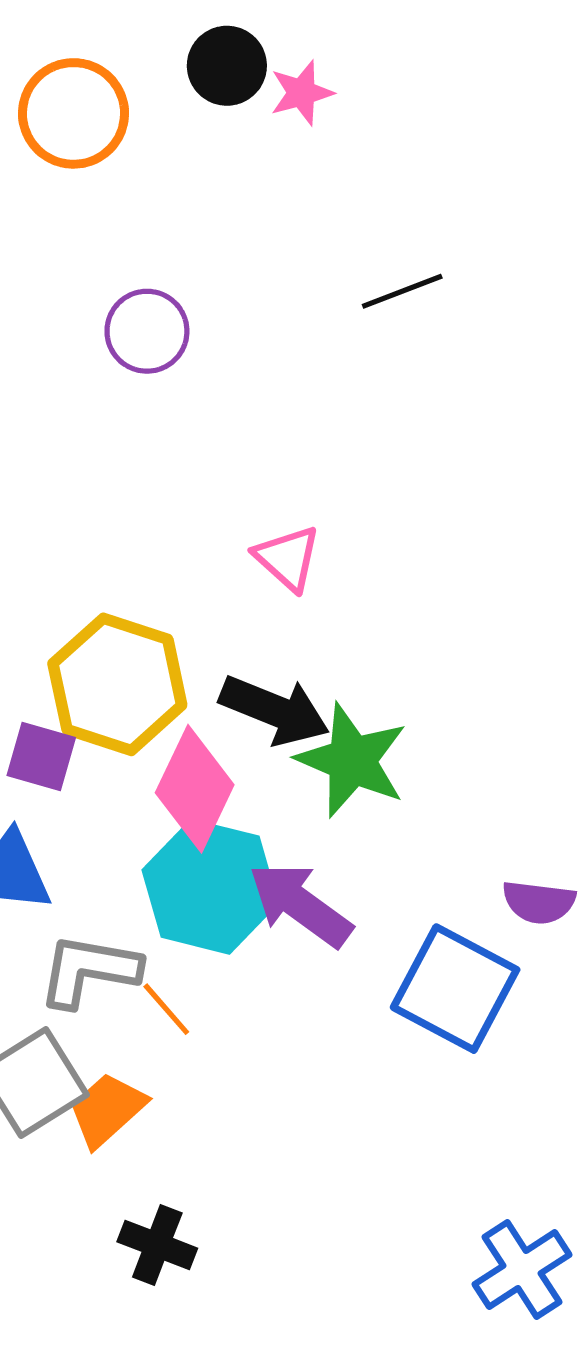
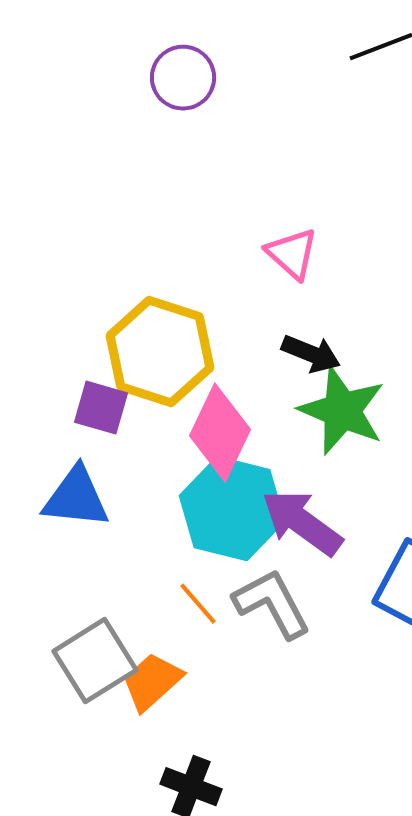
black arrow: (275, 710) -> (311, 354), moved, size x0.7
gray L-shape: (89, 970) -> (272, 604), moved, turned 52

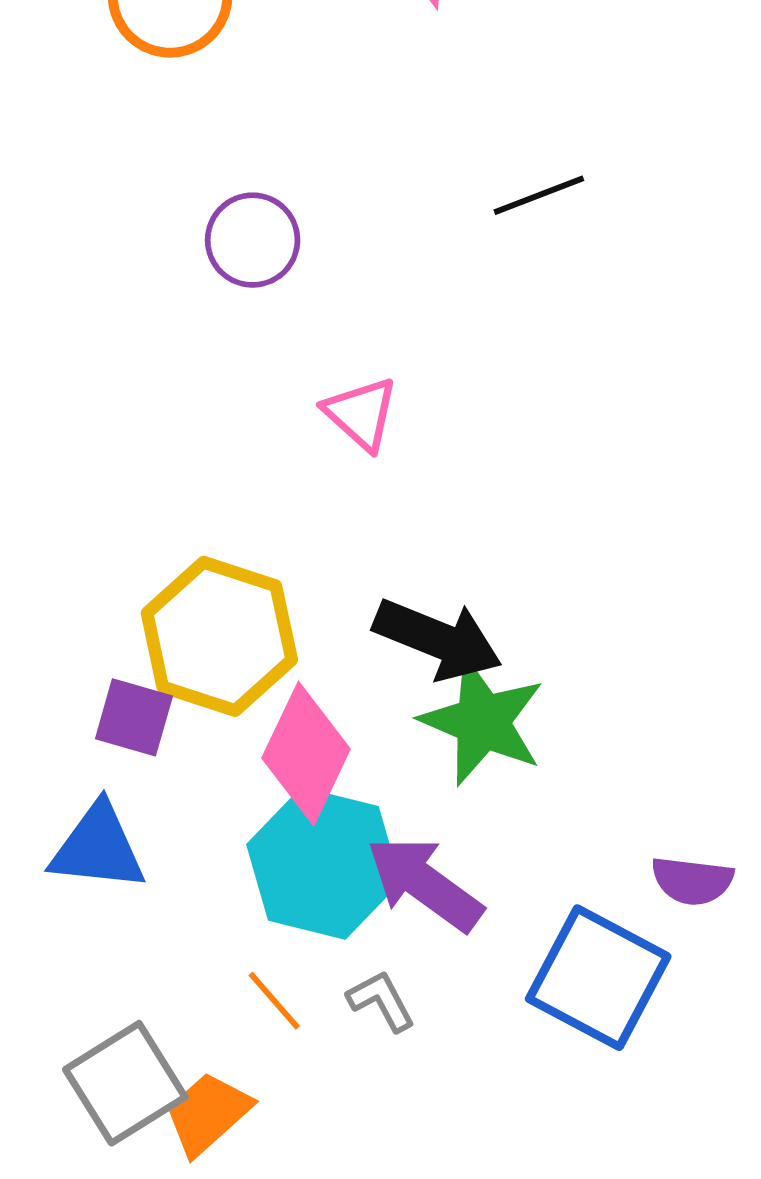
pink triangle: (292, 254) -> (361, 414), moved
black arrow: (311, 354) -> (438, 639), size x1.5
gray L-shape: (272, 604) -> (381, 1001), size x0.6

